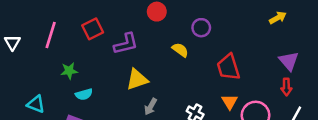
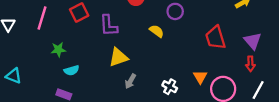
purple L-shape: (126, 44) -> (109, 26), turned 100
red trapezoid: (228, 67) -> (216, 38), moved
cyan triangle: (36, 104) -> (14, 76), moved

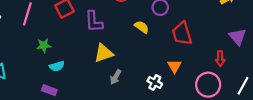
red trapezoid: (216, 38) -> (182, 33), moved
red arrow: (250, 64) -> (220, 59), moved
orange triangle: (200, 77) -> (174, 66), moved

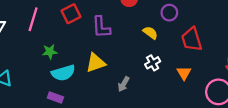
yellow triangle: (104, 53) -> (96, 63), moved
cyan semicircle: (57, 66) -> (63, 73), size x1.5
white cross: (155, 82) -> (153, 63), moved, turned 32

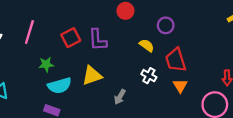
red square: (71, 14) -> (71, 38), moved
red trapezoid: (192, 39) -> (176, 60), moved
white cross: (153, 63) -> (149, 76), turned -32

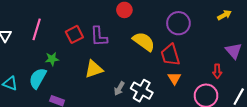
purple circle: (166, 25) -> (178, 23), moved, size x1.5
yellow semicircle: (147, 45) -> (144, 42), size x1.6
white cross: (149, 76) -> (142, 91), moved, size x1.5
cyan semicircle: (60, 86) -> (38, 78), moved, turned 135

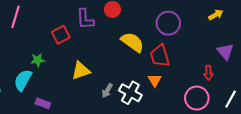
pink line: (37, 29) -> (15, 17), moved
purple L-shape: (99, 36) -> (85, 19), moved
orange triangle: (174, 78) -> (155, 80), moved

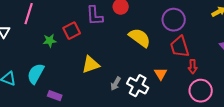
red trapezoid: (160, 56) -> (180, 47), moved
green star: (38, 60) -> (50, 41), moved
red arrow: (208, 73) -> (193, 67), moved

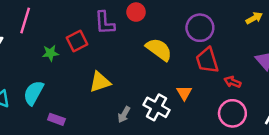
red arrow: (193, 67) -> (232, 82), moved, turned 112
gray arrow: (116, 84) -> (124, 115), moved

